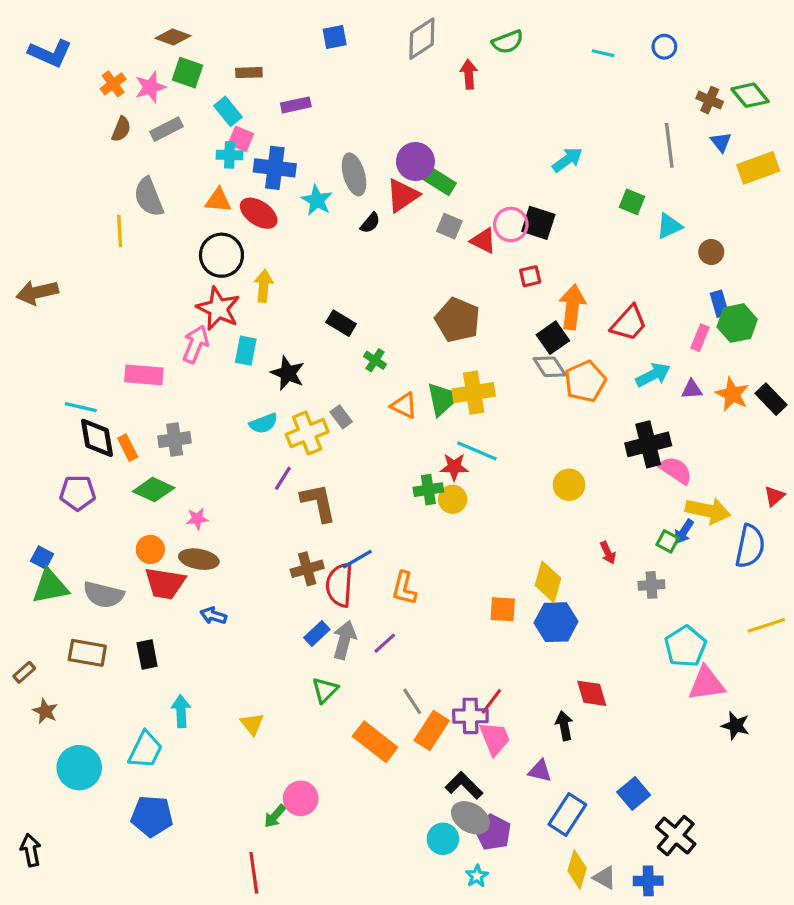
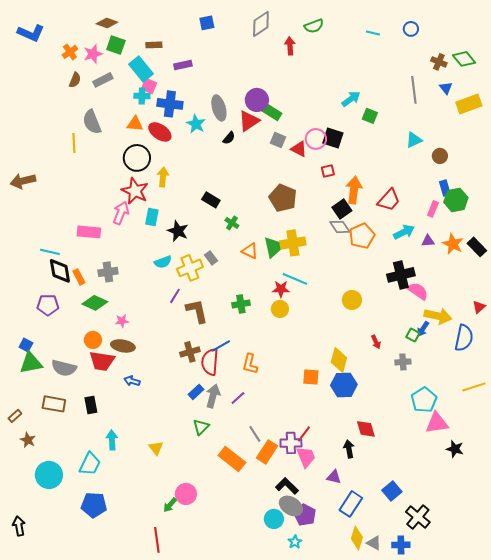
cyan rectangle: (228, 111) -> (141, 69), size x1.4
green square: (632, 202) -> (370, 116), moved
green cross: (428, 490) -> (241, 304), moved

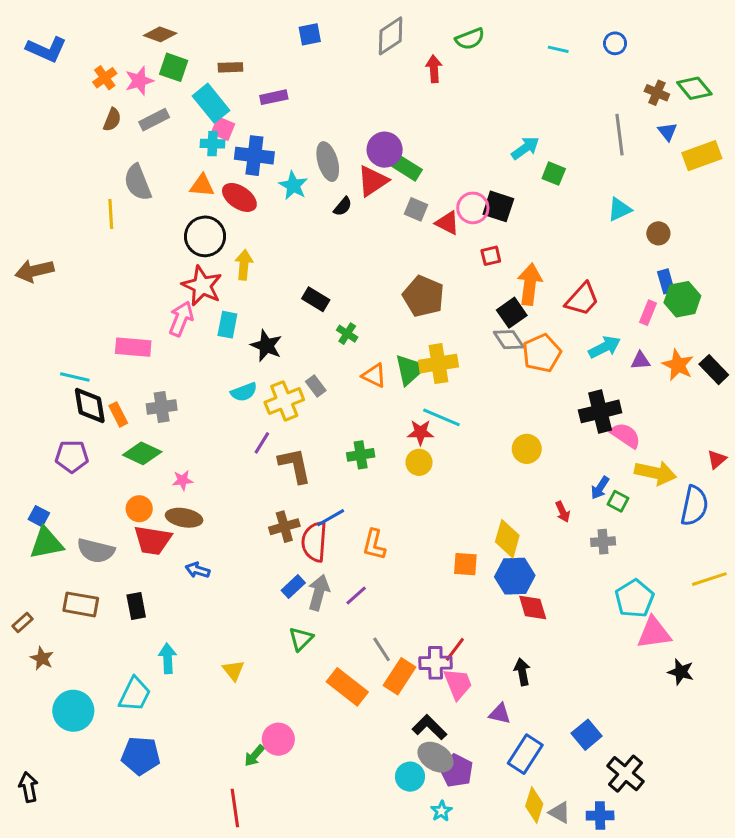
blue arrow: (423, 329) -> (600, 488), moved
red diamond: (366, 429) -> (533, 607), moved

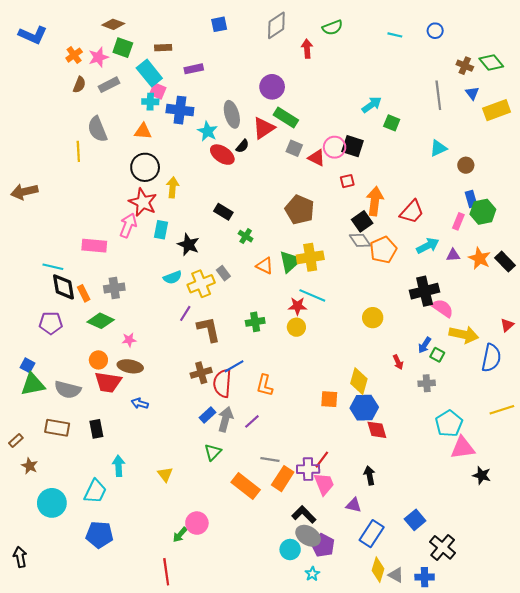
purple circle: (385, 150) -> (272, 87), moved
red ellipse: (239, 197) -> (222, 155), moved
gray line: (382, 649) -> (270, 460), turned -48

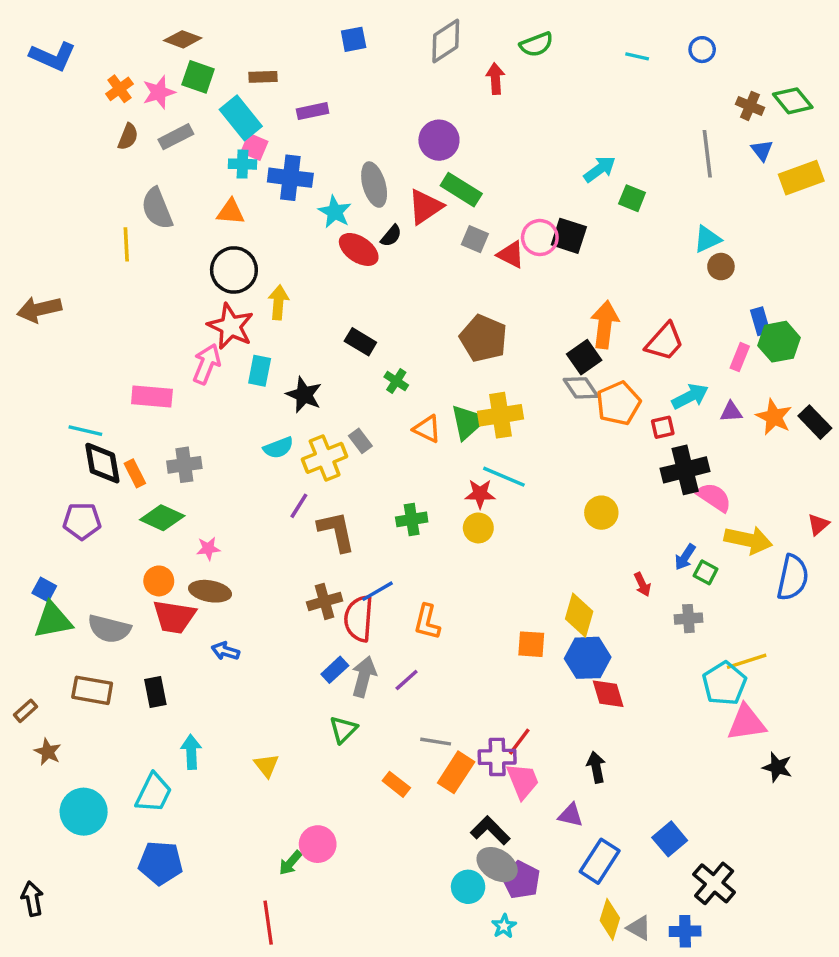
brown circle: (466, 165) -> (721, 267), moved
red square: (347, 181) -> (663, 427), moved
yellow line: (502, 410) -> (747, 661), moved
orange rectangle: (246, 486) -> (396, 784), size x0.6

